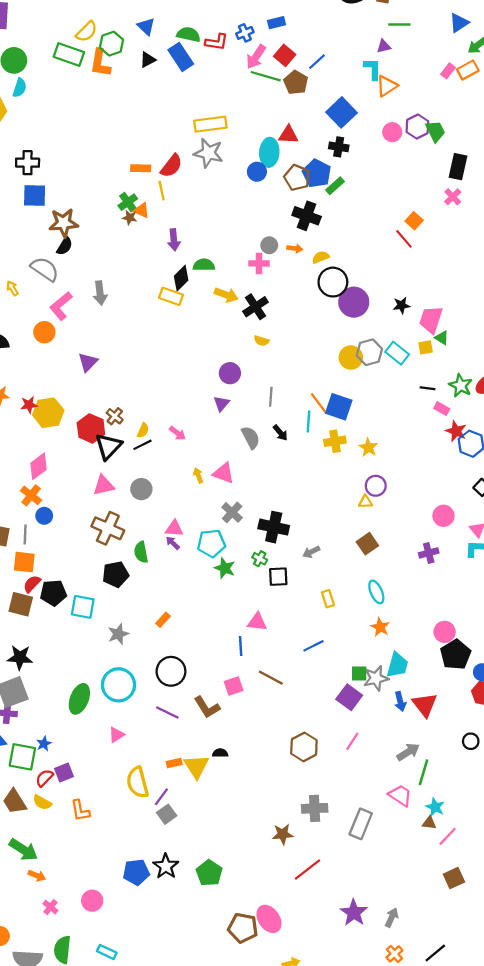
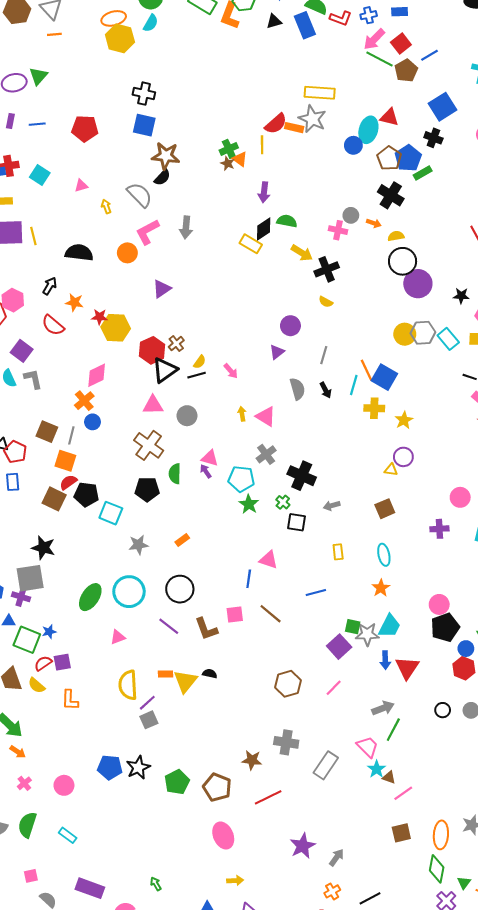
orange rectangle: (141, 168) -> (294, 128), moved
cyan star: (435, 807) -> (377, 769), moved
brown pentagon: (243, 928) -> (217, 787), moved

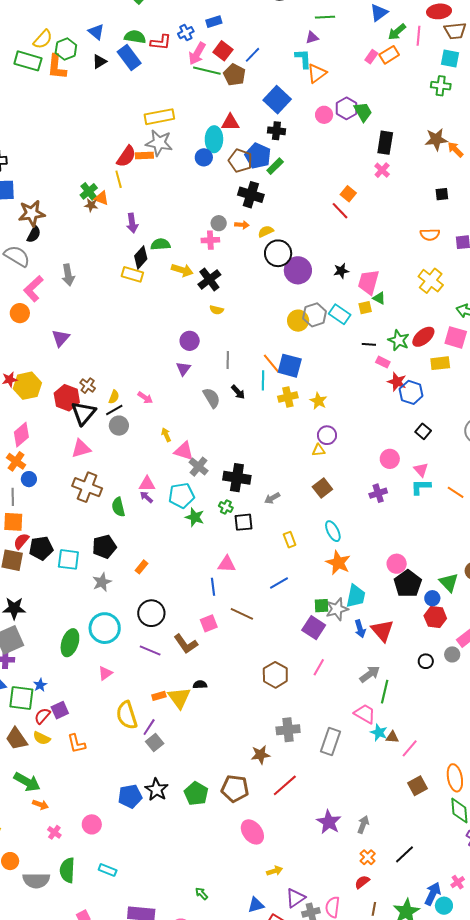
gray circle: (187, 416) -> (119, 426), moved
pink triangle: (266, 416) -> (184, 451), moved
black pentagon: (147, 489) -> (104, 547), moved
orange star: (381, 588) -> (338, 563), size x1.4

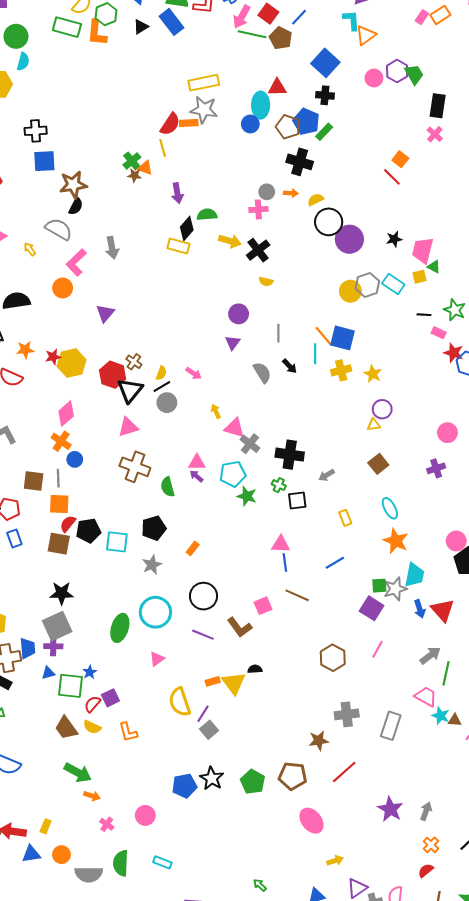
blue line: (213, 587) -> (285, 562), moved

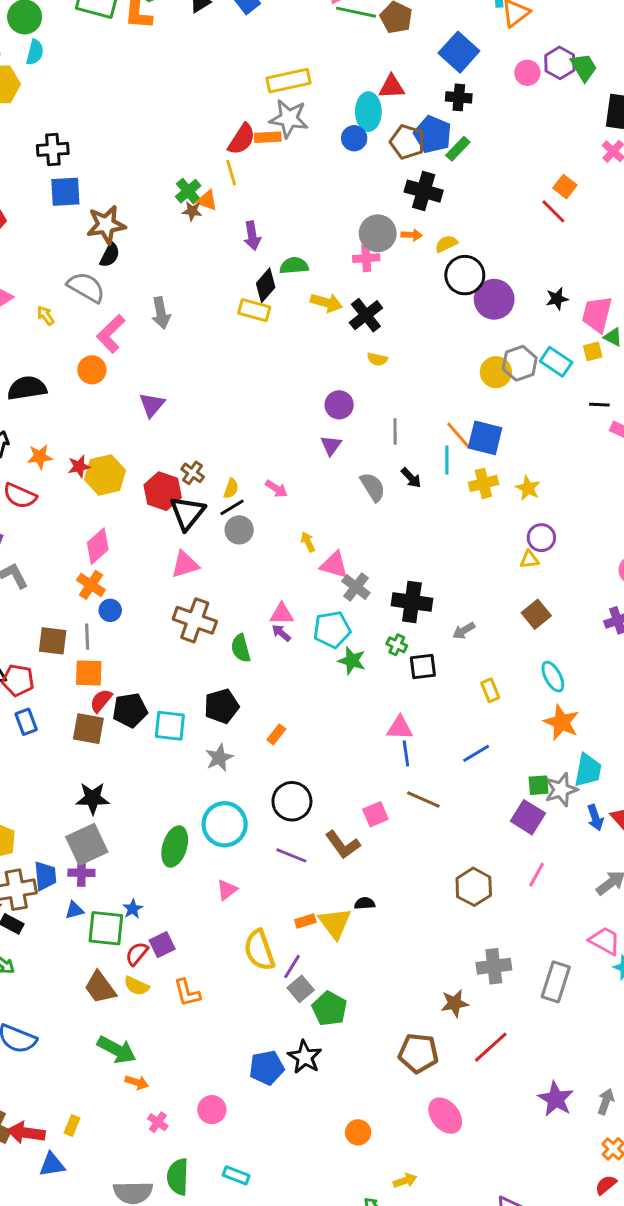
gray circle: (267, 192) -> (378, 233), size x1.6
green pentagon: (253, 782) -> (329, 1009), moved
orange circle: (61, 855) -> (358, 1132), moved
yellow arrow: (335, 861) -> (405, 1181), moved

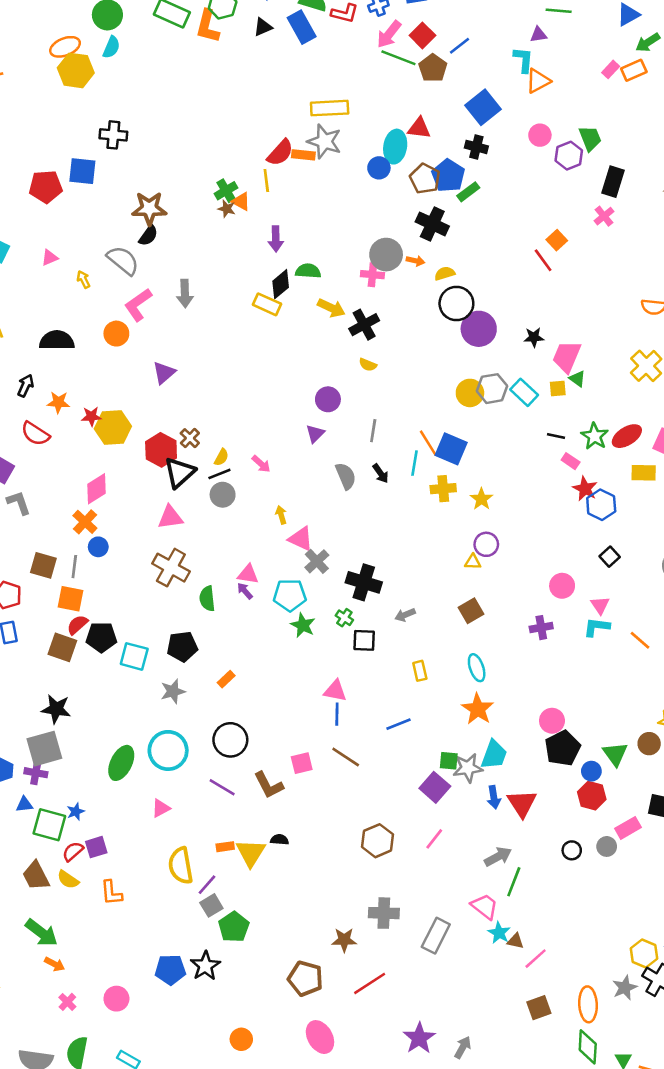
purple hexagon: (560, 63) -> (569, 156), moved
blue square: (65, 192) -> (82, 171), moved

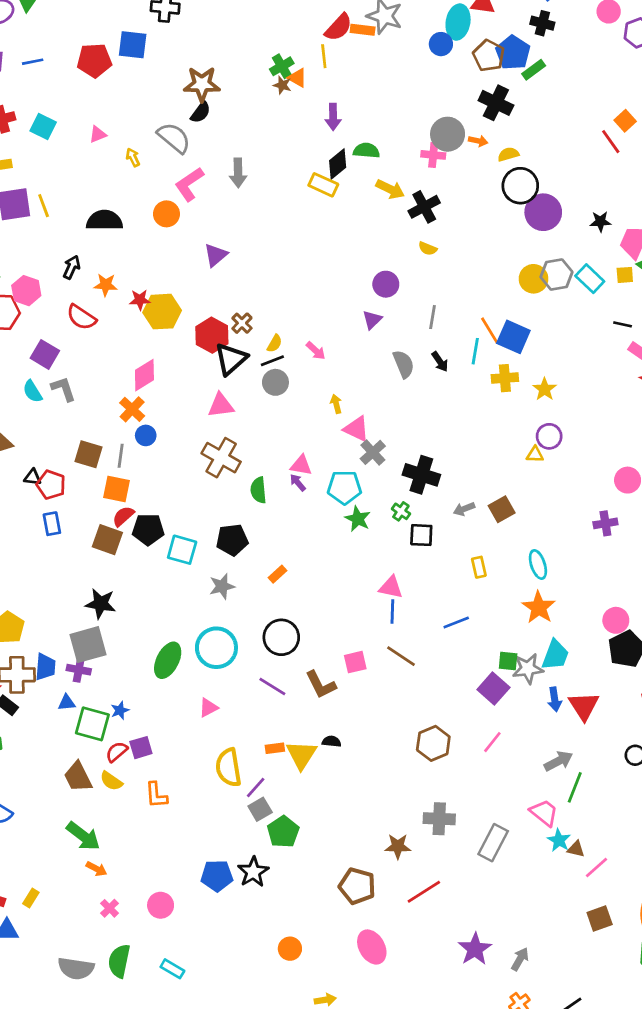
brown square: (471, 611) -> (502, 509), moved

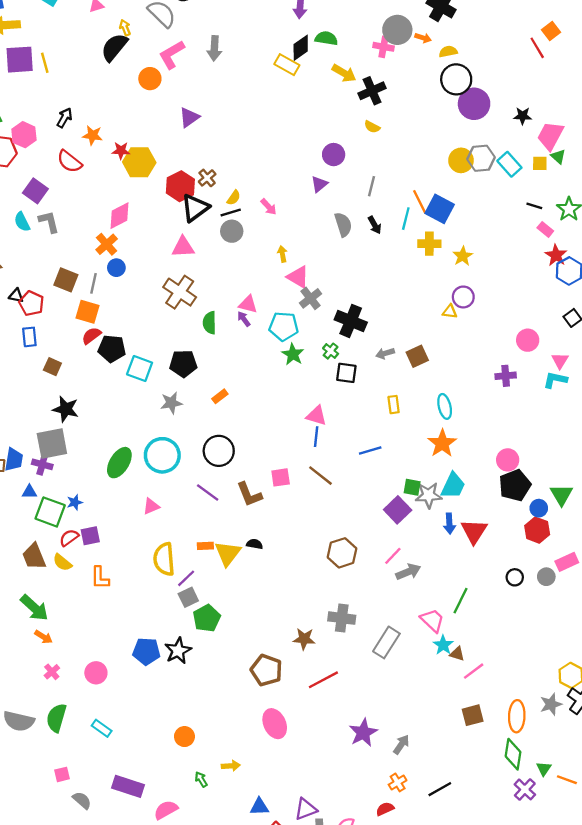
black semicircle: (105, 220) -> (114, 47), moved, turned -56
brown square: (107, 540) -> (52, 367), moved, size x0.7
gray arrow: (558, 761) -> (408, 572), moved
orange circle: (290, 949) -> (184, 737), moved

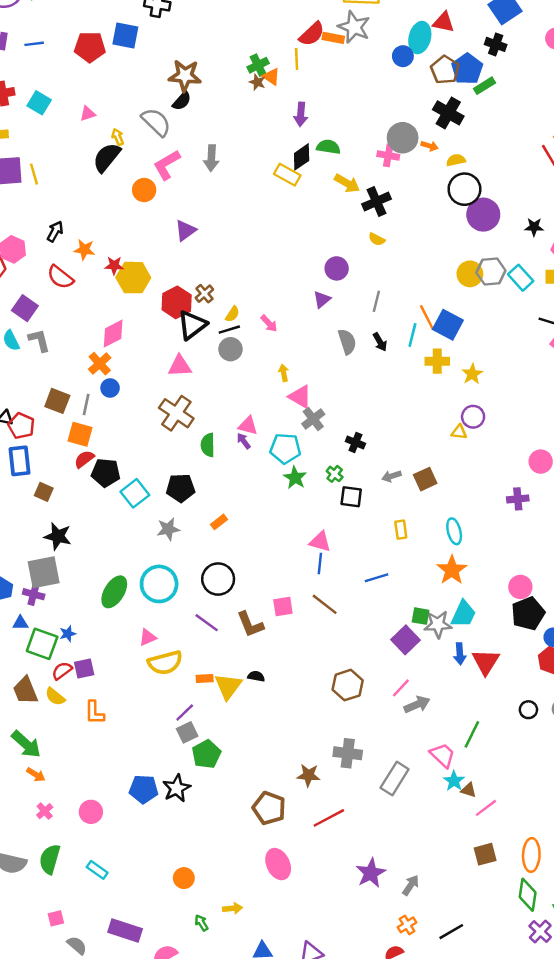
black cross: (351, 321) -> (355, 442), size x0.6
blue rectangle: (29, 337) -> (20, 461), size x1.4
cyan square: (140, 369) -> (135, 493), turned 32
yellow semicircle: (164, 559) -> (165, 663), moved, turned -100

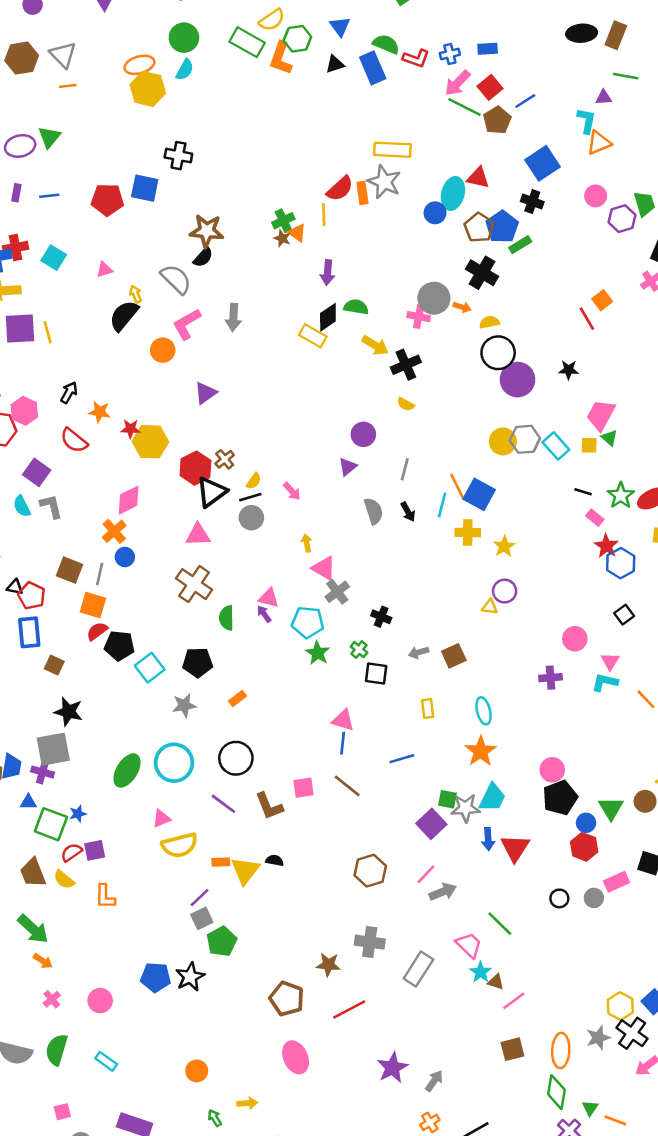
orange rectangle: (333, 38) -> (362, 193), turned 70
black star: (534, 227) -> (569, 370), moved
green line: (472, 734) -> (500, 924), turned -72

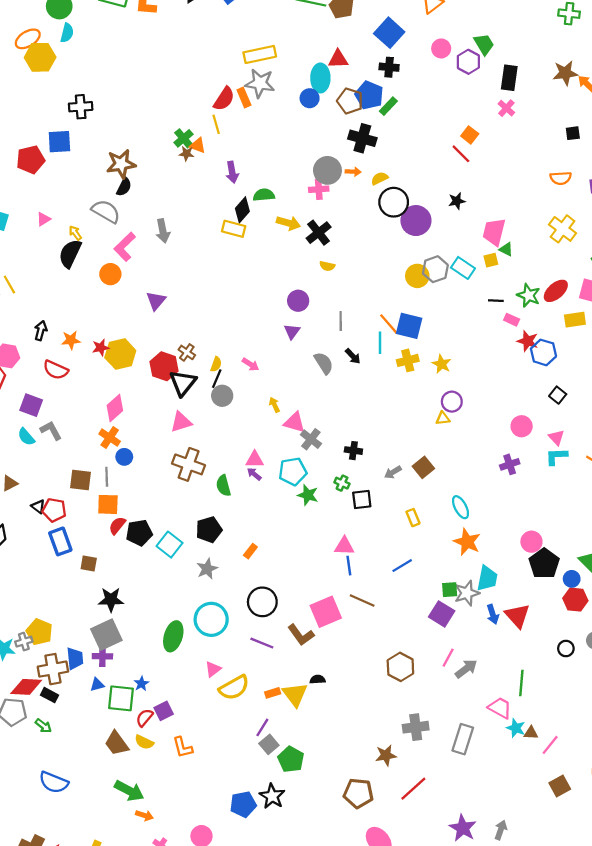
black line: (250, 497) -> (217, 379), turned -36
black triangle: (15, 587) -> (38, 506), turned 40
pink square: (303, 788) -> (326, 612), size x1.6
green line: (500, 924) -> (521, 683), turned 65

